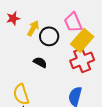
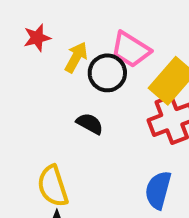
pink trapezoid: (73, 22) -> (131, 49), moved, turned -35

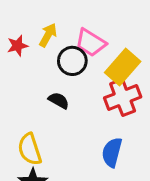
red star: (37, 38) -> (18, 46), moved
yellow arrow: (76, 57) -> (48, 35), moved

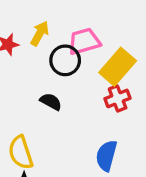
pink trapezoid: (91, 43) -> (84, 41), turned 132
red cross: (123, 97) -> (118, 98), size x0.7

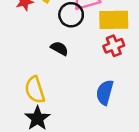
yellow rectangle: (118, 67) -> (114, 20), turned 48

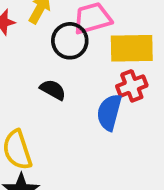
blue semicircle: (105, 92) -> (109, 112), moved

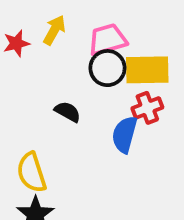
black circle: (70, 41) -> (107, 68), moved

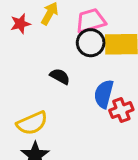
red cross: (147, 108) -> (121, 110), moved
yellow semicircle: (32, 172) -> (32, 123), turned -96

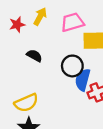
black circle: (91, 43) -> (72, 66), moved
black semicircle: (60, 76) -> (34, 56), moved

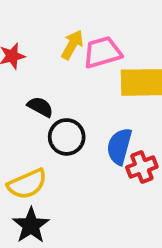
yellow arrow: (40, 16) -> (72, 45), moved
black circle: (72, 66) -> (67, 137), moved

